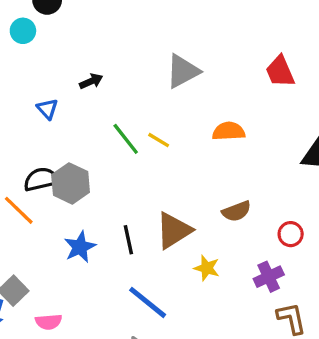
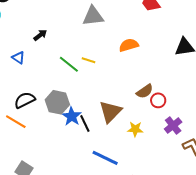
gray triangle: (183, 71) -> (93, 16), turned 35
gray hexagon: (71, 183) -> (57, 102), moved
red circle: (291, 234) -> (158, 100), moved
blue star: (80, 247) -> (72, 116), moved

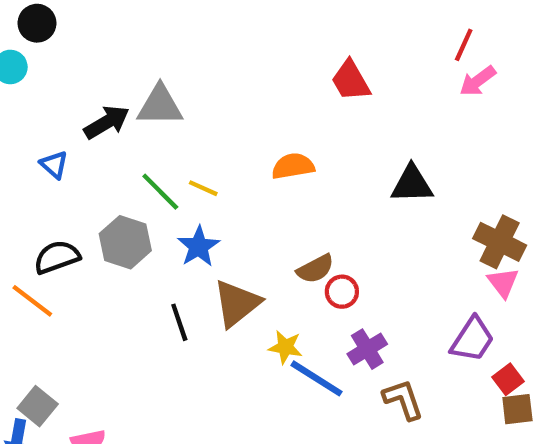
gray triangle: (93, 16) -> (160, 106), moved
black arrow: (40, 35) -> (107, 122), size x1.5
gray hexagon: (57, 102) -> (125, 242), moved
blue star: (72, 116) -> (199, 246), moved
blue line: (105, 158) -> (316, 378), moved

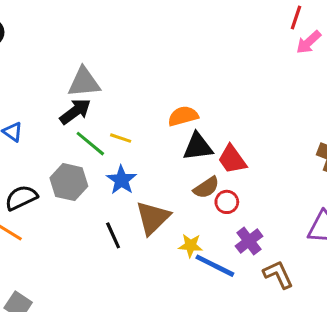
red trapezoid: (351, 81) -> (232, 159), moved
black arrow: (107, 122) -> (75, 111), moved
black triangle: (412, 184) -> (198, 147), moved

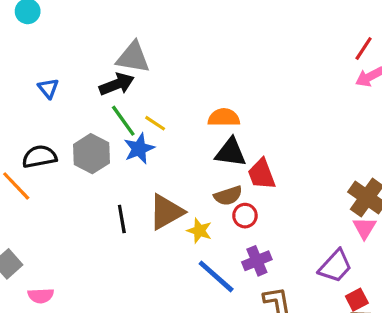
blue star: (121, 180) -> (139, 149), moved
yellow star: (191, 246) -> (199, 231), moved

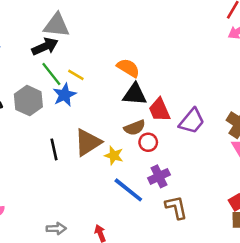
orange semicircle: (224, 118) -> (128, 68), turned 35
purple trapezoid: (335, 266) -> (192, 121), moved

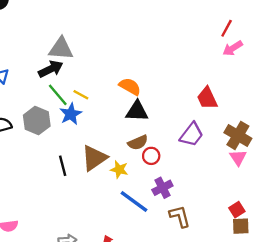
red trapezoid: (159, 110) -> (207, 98), moved

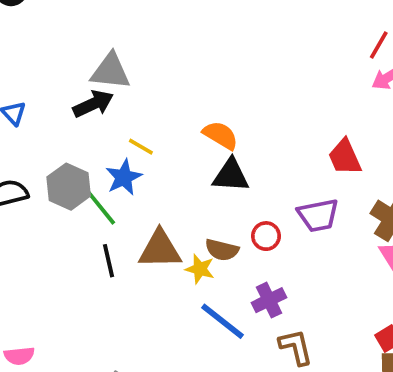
green line: (58, 95) -> (101, 208), moved
purple trapezoid: (192, 135) -> (318, 215), turned 40
brown semicircle: (138, 143) -> (222, 250), moved, turned 36
red circle: (151, 156) -> (266, 236), moved
brown triangle: (94, 158) -> (160, 249), turned 32

